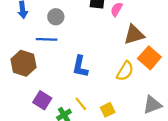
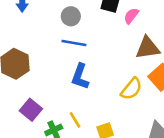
gray circle: (56, 17) -> (71, 16), moved
blue line: (47, 39) -> (74, 43), moved

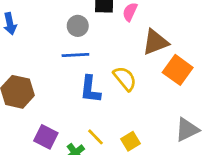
gray circle: (71, 16) -> (78, 26), moved
yellow semicircle: (131, 89) -> (125, 79), moved, turned -65

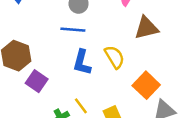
orange square: (178, 70) -> (146, 85), moved
purple square: (46, 137) -> (37, 81), moved

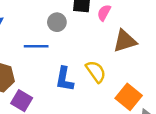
blue line: (73, 30) -> (36, 46), moved

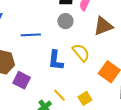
gray circle: (57, 22) -> (65, 21), moved

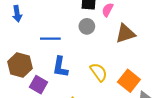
yellow semicircle: (81, 53) -> (99, 72), moved
blue L-shape: (56, 60) -> (60, 67), moved

